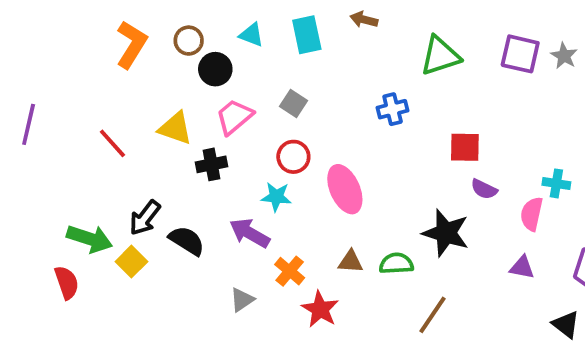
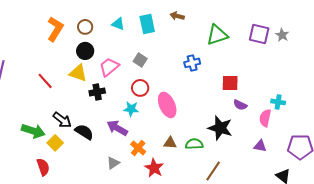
black circle: (215, 69) -> (85, 51), moved
black arrow: (145, 218) -> (62, 120), turned -90
red semicircle: (67, 283) -> (43, 167), moved

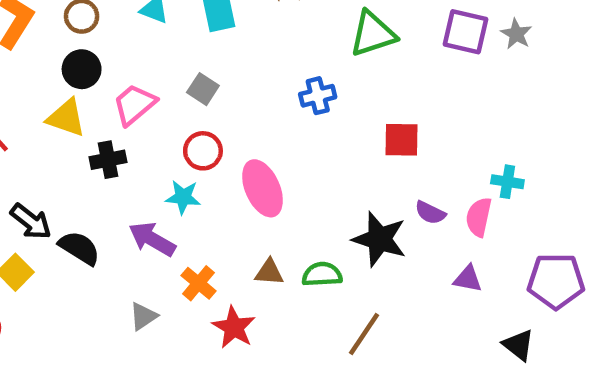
purple semicircle: (240, 105) -> (430, 213), moved

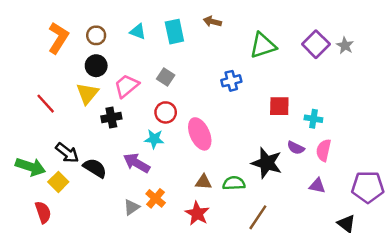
purple square: (466, 32) -> (316, 44), turned 32
yellow triangle: (66, 118) -> (87, 93), turned 50
cyan cross: (507, 182) -> (313, 119), moved
orange cross: (199, 283) -> (156, 198), moved
red star: (234, 327) -> (197, 213), moved

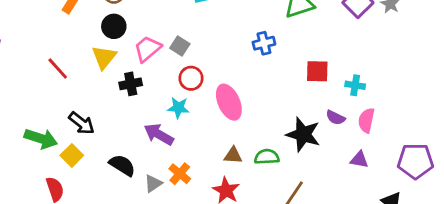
gray square: (166, 77) -> (180, 46), moved
black semicircle: (95, 168) -> (122, 165), moved

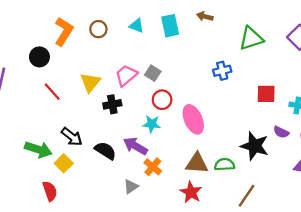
black circle: (114, 26) -> (39, 57), moved
brown triangle: (233, 155) -> (197, 163), size x1.5
black semicircle: (122, 165) -> (105, 151), moved
orange cross: (180, 174) -> (153, 167), moved

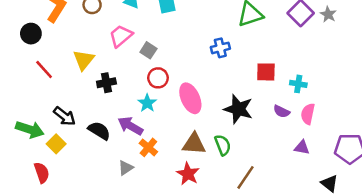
pink trapezoid: (126, 75) -> (121, 36), moved
cyan star: (152, 124) -> (147, 103), turned 30
black star: (255, 146) -> (238, 109), moved
green semicircle: (225, 164) -> (223, 145), turned 72

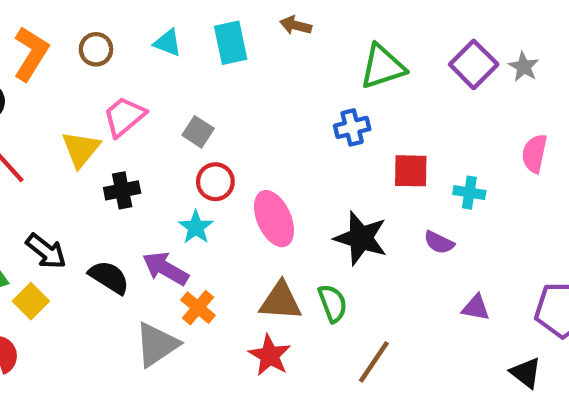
pink trapezoid: (121, 36) -> (124, 117), moved
blue cross: (220, 48) -> (352, 127), moved
pink semicircle: (308, 114) -> (534, 153), moved
gray triangle: (126, 168) -> (157, 345), size x1.6

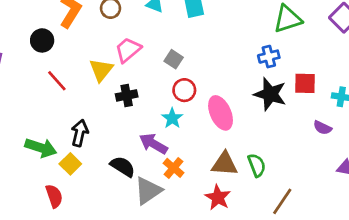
black star: (361, 238) -> (270, 94), moved
black arrow: (46, 251) -> (80, 133), turned -115
black semicircle: (109, 277) -> (123, 167), moved

